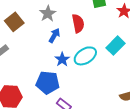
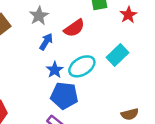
red semicircle: (78, 23) -> (74, 28), turned 66
blue pentagon: (48, 83) -> (64, 96), moved

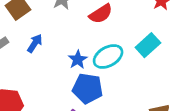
blue arrow: (46, 42) -> (35, 43), moved

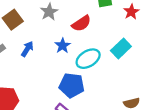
blue star: (78, 60) -> (63, 46), moved

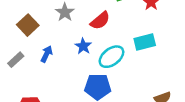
cyan rectangle: (121, 49) -> (145, 42), turned 36

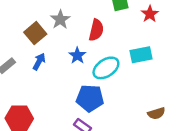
red semicircle: (100, 21) -> (96, 30), turned -40
brown square: (28, 25) -> (35, 33), moved

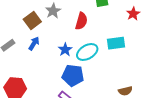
red star: (150, 14) -> (133, 14), moved
blue star: (77, 56) -> (65, 50), moved

